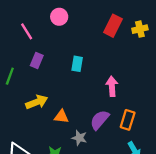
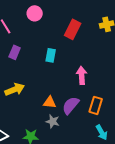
red rectangle: (113, 26) -> (73, 29), moved
orange triangle: (61, 117) -> (50, 102), moved

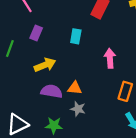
yellow arrow: (15, 89) -> (45, 65), moved
purple semicircle: (71, 105) -> (52, 91), moved, turned 60

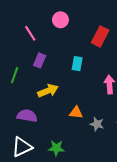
purple semicircle: (52, 91) -> (27, 116), moved
gray star: (78, 109) -> (97, 124), moved

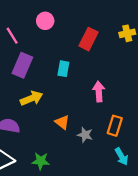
purple rectangle: (40, 60) -> (22, 65), size x1.5
orange triangle: (76, 113) -> (62, 122), turned 32

